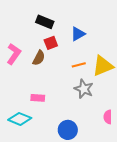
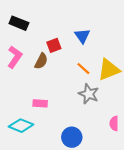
black rectangle: (45, 22) -> (19, 23), moved
blue triangle: (78, 34) -> (82, 36), turned -35
orange line: (79, 65) -> (83, 69), turned 56

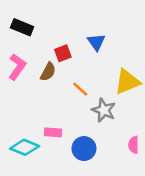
orange line: (83, 69) -> (80, 89), moved
pink rectangle: (40, 103) -> (53, 132), moved
blue circle: (72, 137) -> (84, 149), moved

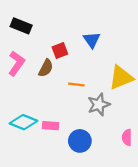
orange line: (80, 89) -> (76, 85), turned -35
gray star: (104, 110) -> (99, 105), turned 30
cyan diamond: (25, 147) -> (23, 122), moved

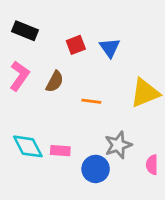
red square: (60, 51) -> (76, 45), moved
gray star: (99, 105) -> (118, 145), moved
cyan diamond: (23, 122) -> (28, 146), turned 40

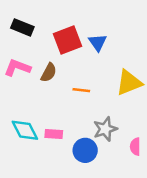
red square: (76, 45) -> (68, 40), size x1.6
pink L-shape: (19, 76) -> (17, 68), turned -104

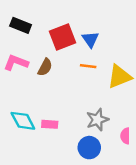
orange line: (81, 90) -> (88, 66), moved
blue circle: (85, 150) -> (89, 148), moved

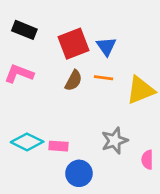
brown semicircle: (45, 67) -> (74, 80), moved
cyan diamond: (23, 121) -> (27, 142), turned -36
blue circle: (89, 148) -> (79, 173), moved

